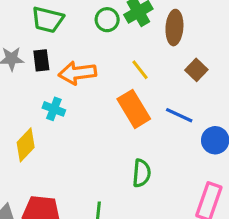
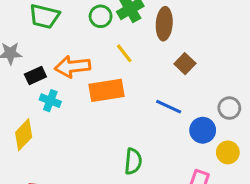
black rectangle: (41, 60) -> (35, 75), moved, turned 72
yellow line: (140, 70) -> (124, 53), moved
orange rectangle: (134, 109) -> (107, 90), moved, turned -68

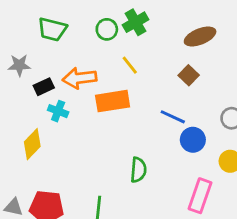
brown ellipse: (164, 24) -> (200, 37), moved, turned 64
blue circle: (203, 130) -> (193, 140), moved

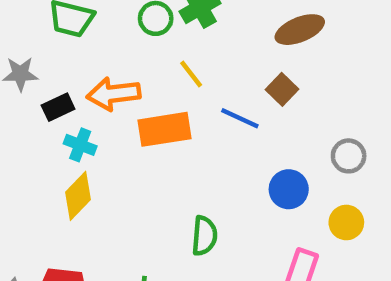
blue line: (173, 117) -> (240, 118), moved
yellow diamond: (32, 144) -> (78, 196), moved

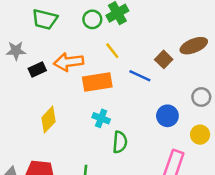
brown ellipse: (300, 30) -> (194, 46), moved
cyan cross: (80, 145) -> (101, 118), moved

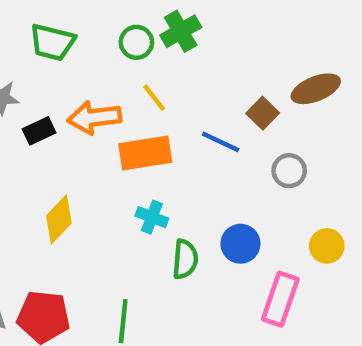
yellow line: (112, 51) -> (154, 98), moved
gray circle: (201, 97) -> (289, 171), moved
blue circle: (167, 116) -> (240, 244), moved

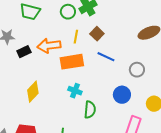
yellow line: (154, 98) -> (76, 37), turned 48
brown square: (263, 113) -> (97, 34), moved
blue circle: (240, 244) -> (122, 95), moved

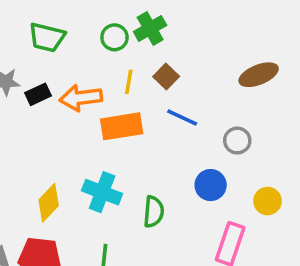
black rectangle: (24, 52) -> (38, 94), moved
cyan cross: (75, 91) -> (102, 192), moved, size x1.5
yellow diamond: (33, 92) -> (49, 203), moved

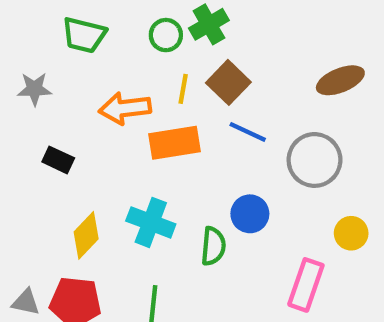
brown square: (166, 76) -> (228, 82), size x1.4
black rectangle: (38, 94) -> (58, 160), moved, turned 50
gray circle: (237, 141) -> (315, 160), size x1.6
blue circle: (211, 185) -> (250, 214), moved

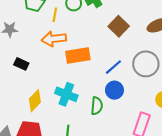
brown square: (228, 82) -> (119, 26), moved
yellow line: (183, 89) -> (55, 15), moved
blue line: (248, 132) -> (113, 67), moved, turned -66

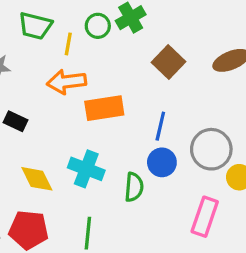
gray circle: (146, 64) -> (211, 149), moved
blue line: (113, 67) -> (160, 126), turned -36
yellow diamond: (35, 101) -> (37, 179), turned -70

